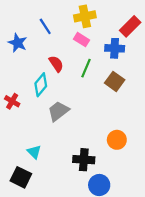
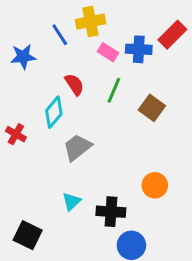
yellow cross: (85, 16) -> (90, 22), moved
blue star: (18, 43) -> (23, 57), turned -30
blue cross: (115, 48) -> (139, 49), moved
cyan triangle: (34, 152) -> (71, 201), moved, turned 32

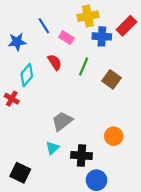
yellow cross: (90, 22) -> (88, 16), moved
pink rectangle: (108, 52) -> (66, 38), moved
cyan diamond: (54, 112) -> (27, 75), moved
gray trapezoid: (77, 147) -> (62, 121), moved

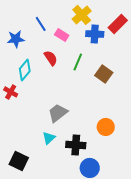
yellow cross: (88, 16) -> (82, 15), turned -30

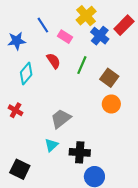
blue cross: (95, 34) -> (100, 36), turned 36
red cross: (11, 92) -> (16, 110), moved
orange circle: (106, 127) -> (111, 104), moved

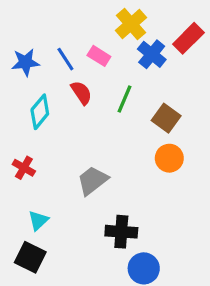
blue line: (43, 25) -> (65, 59), moved
cyan triangle: (51, 145) -> (38, 220), moved

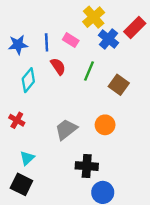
blue line: (65, 59) -> (47, 42), turned 30
orange circle: (169, 158) -> (105, 125), moved

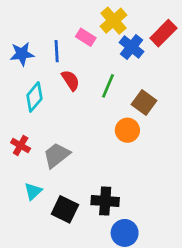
pink rectangle: (71, 40) -> (86, 37), moved
orange circle: (105, 125) -> (127, 130), moved
gray trapezoid: (66, 129) -> (57, 155), moved
black square: (21, 184) -> (65, 209), moved

